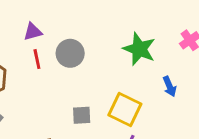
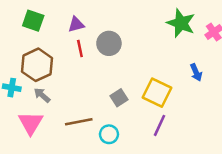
green star: (139, 49) -> (181, 23), moved
gray square: (82, 115) -> (119, 98), turned -30

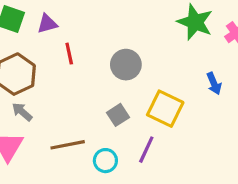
purple triangle: (76, 24) -> (47, 24), moved
gray circle: (109, 43) -> (126, 65), moved
purple line: (159, 125) -> (146, 150), moved

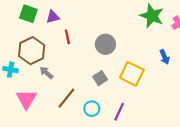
gray arrow: (22, 112) -> (46, 73), moved
brown line: (68, 145) -> (66, 98), turned -40
purple line: (146, 150) -> (119, 112), moved

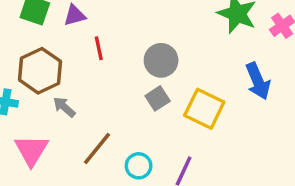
blue arrow: (165, 57) -> (258, 81), size x1.5
gray square: (100, 78) -> (158, 98), moved

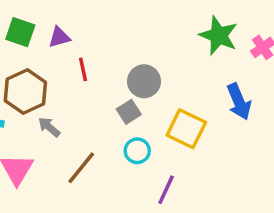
gray square: (158, 98) -> (129, 112), moved
cyan circle: (139, 166) -> (137, 151), moved

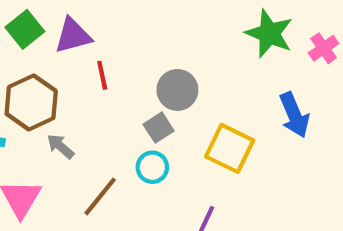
green square: (20, 32) -> (25, 29), turned 32
purple triangle: (59, 37) -> (73, 36), size x1.4
cyan circle: (137, 151) -> (152, 167), moved

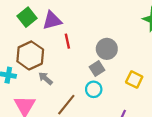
yellow square: (230, 148) -> (134, 79), size x0.7

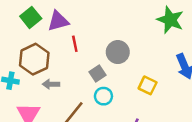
gray square: (97, 69) -> (97, 73), moved
gray arrow: (46, 78) -> (51, 84), turned -40

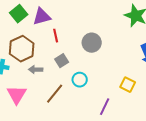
gray square: (97, 73) -> (62, 61), moved
yellow square: (148, 85) -> (128, 85), moved

